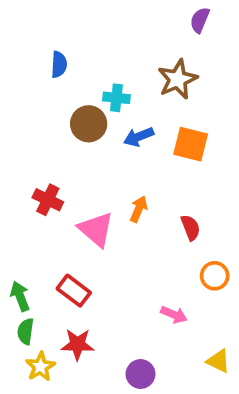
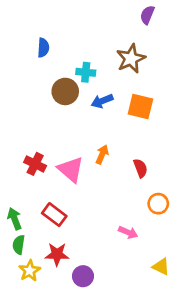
red cross: (48, 200) -> (35, 164), moved
purple circle: (141, 374) -> (83, 276), moved

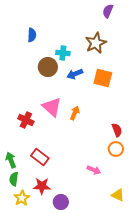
red semicircle: (140, 168) -> (117, 130), moved
pink triangle: (71, 169) -> (52, 107), moved

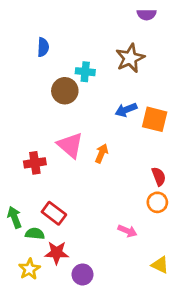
purple semicircle: (108, 11) -> (146, 15), turned -112
blue arrow: (75, 74) -> (126, 110), moved
orange square: (103, 78) -> (155, 119), moved
red cross: (26, 120) -> (35, 163), turned -35
green semicircle: (14, 179) -> (35, 234), moved, turned 88

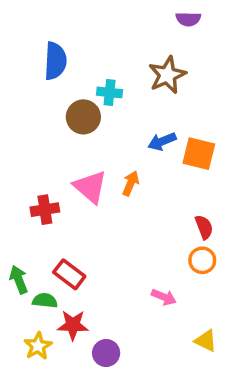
blue semicircle: (43, 47) -> (55, 61), size x1.5
orange arrow: (102, 153) -> (131, 183), moved

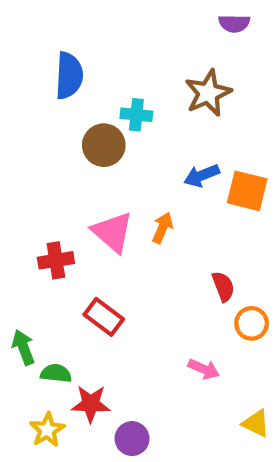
red semicircle: (204, 227) -> (223, 286), moved
red rectangle: (69, 274) -> (104, 317), moved

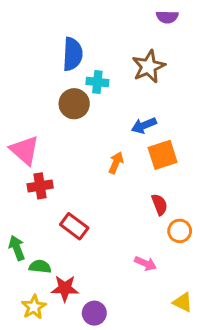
blue semicircle: (69, 76) -> (73, 54), moved
orange square: (247, 191) -> (163, 155), moved, turned -32
pink triangle: (112, 232) -> (25, 150), moved

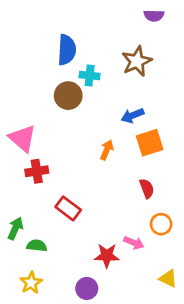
orange circle: (180, 231) -> (161, 224), moved
green arrow: (17, 248) -> (15, 228), turned 45
red star: (65, 288) -> (107, 256), moved

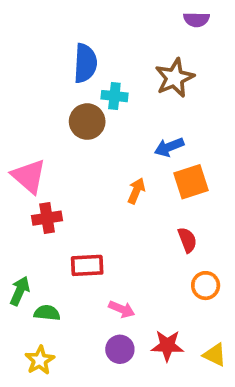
red rectangle: (68, 208) -> (87, 265), turned -40
pink arrow: (134, 243) -> (122, 309), moved
red star: (107, 256) -> (167, 346), moved
purple circle: (87, 288) -> (120, 349), moved

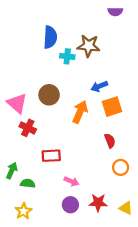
brown star: (175, 78) -> (89, 46), moved, turned 30
brown circle: (87, 122) -> (49, 95), moved
orange arrow: (136, 191) -> (80, 112), size x1.5
red cross: (47, 218) -> (28, 128), turned 35

